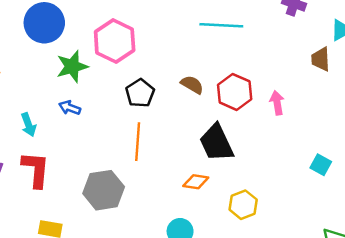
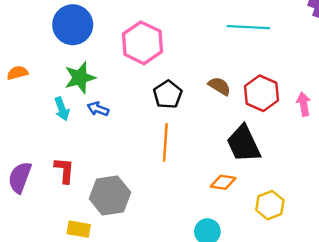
green star: (72, 66) -> (80, 78), moved
cyan arrow: (28, 125) -> (62, 109), moved
red L-shape: (36, 170) -> (64, 170), size x0.7
gray hexagon: (104, 190) -> (110, 195), moved

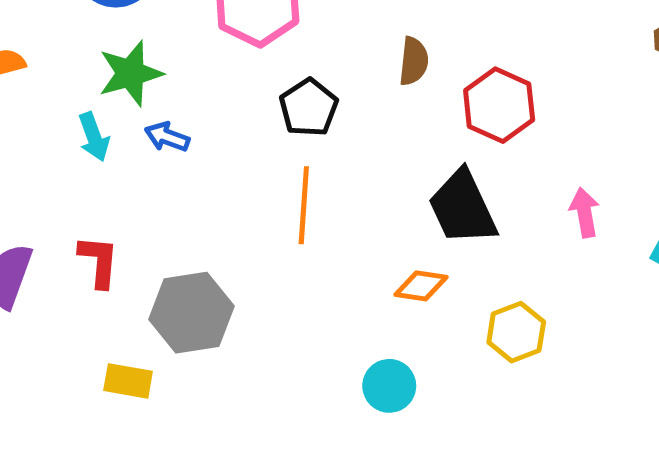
brown semicircle: (219, 86) -> (414, 61), moved, turned 65
pink arrow: (304, 104) -> (585, 213), moved

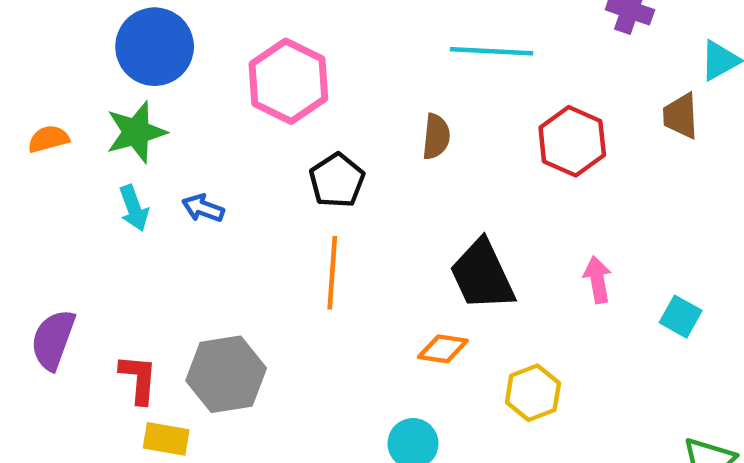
green star: (130, 73) -> (136, 132), moved
red hexagon: (499, 105) -> (572, 141), moved
red L-shape: (99, 261) -> (138, 379), moved

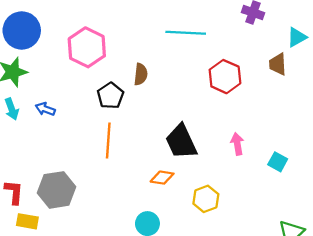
brown semicircle: (436, 137) -> (141, 74), moved

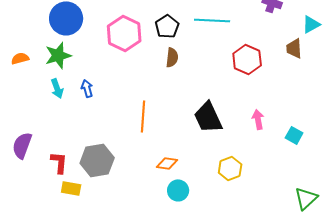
black pentagon: (110, 96) -> (167, 26), moved
blue arrow: (45, 109) -> (87, 88), turned 54
orange diamond: (162, 178) -> (167, 163), moved

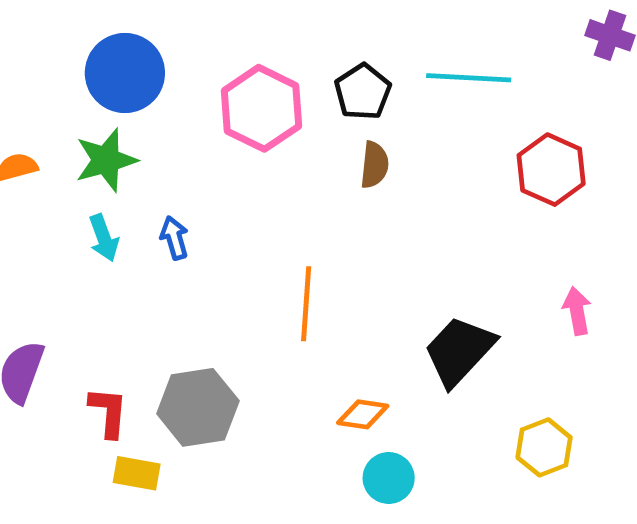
black trapezoid: (208, 117) -> (459, 351), moved, turned 68
yellow hexagon: (230, 168) -> (544, 447), moved

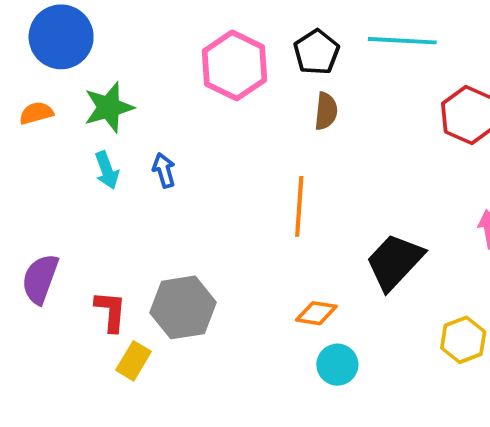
blue circle: (125, 73) -> (61, 37), moved
orange line: (306, 304) -> (299, 206), moved
yellow rectangle: (137, 473) -> (133, 361), turned -69

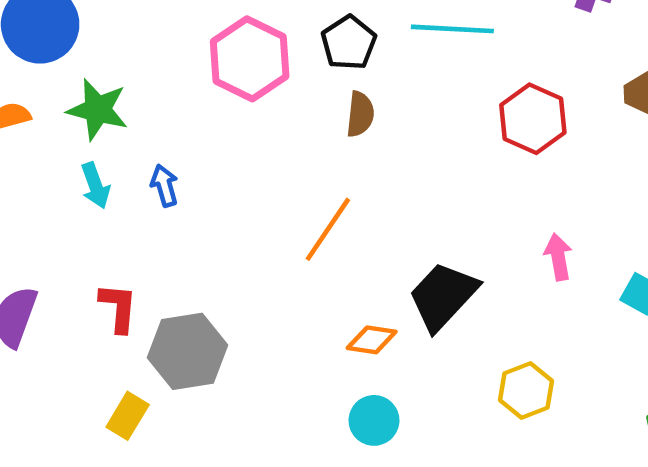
green star: (109, 107) -> (98, 110), turned 30
orange line: (299, 206) -> (328, 229), turned 30
red L-shape: (111, 311) -> (118, 308), moved
orange diamond: (316, 313) -> (372, 340), moved

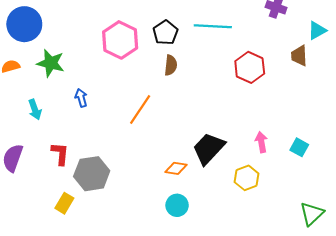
cyan arrow: (95, 186) -> (35, 109), moved
orange line: (328, 229) -> (140, 109), moved
pink arrow: (558, 257) -> (261, 142), moved
yellow hexagon: (526, 390) -> (247, 178), moved

